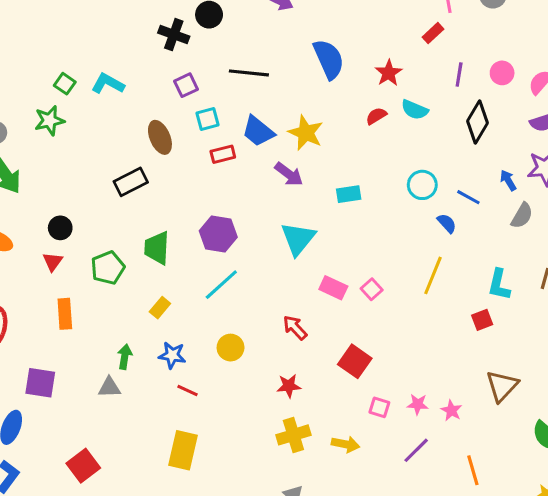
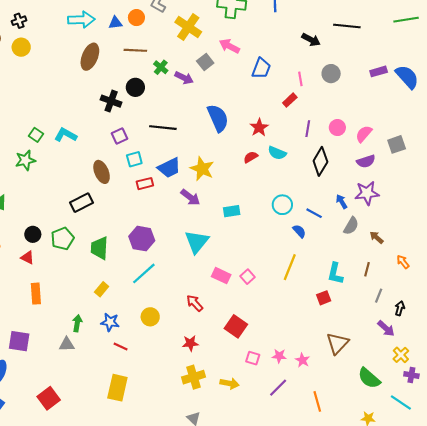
blue trapezoid: (258, 131) -> (169, 168), turned -65
red triangle: (53, 262) -> (28, 258), turned -40
green pentagon: (108, 268) -> (62, 239), moved

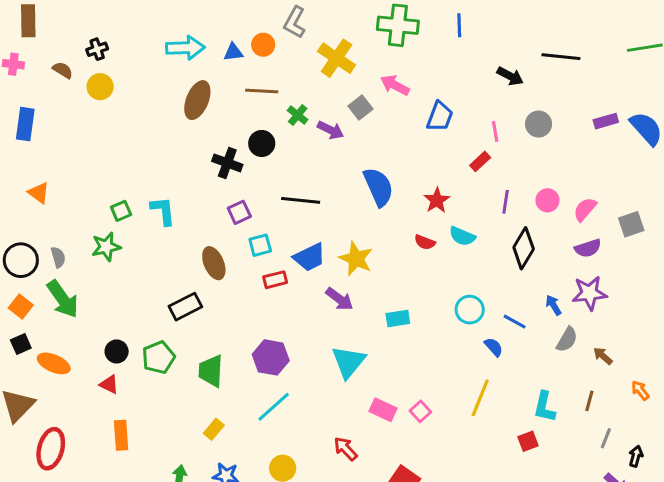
green square: (36, 135) -> (121, 211), turned 32
cyan L-shape: (66, 135) -> (163, 211), turned 55
red semicircle: (251, 157) -> (425, 242), turned -128

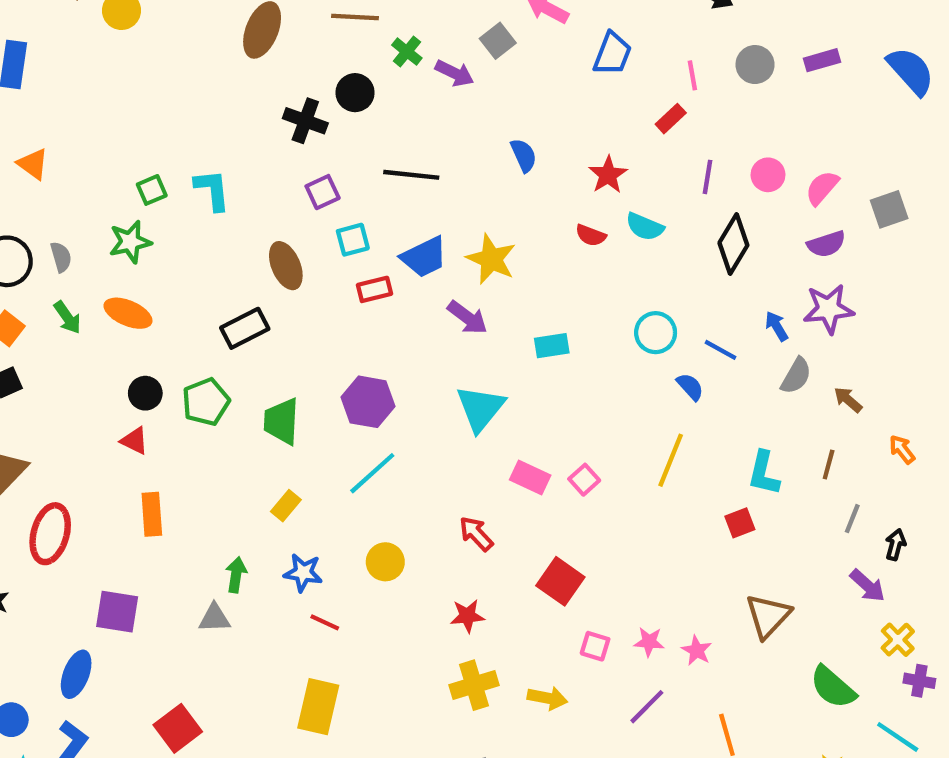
purple rectangle: (606, 121) -> (822, 60), moved
blue semicircle: (378, 187) -> (524, 155), size x0.6
green arrow: (63, 299) -> (67, 318), size x0.6
orange ellipse: (54, 363) -> (128, 313), moved

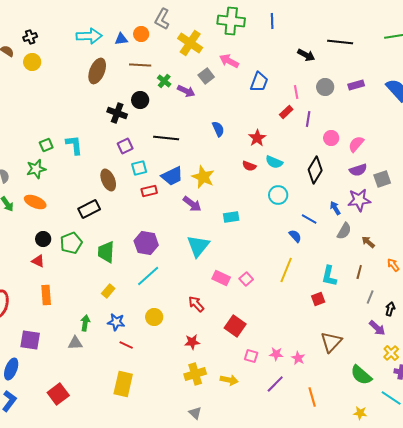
purple line: (707, 177) -> (308, 119), moved
gray square: (889, 209) -> (382, 179), moved
cyan circle: (656, 333) -> (278, 195), moved

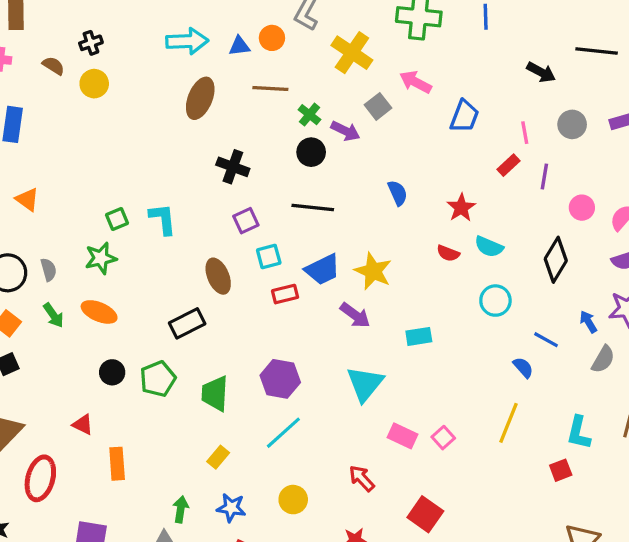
black circle: (140, 100) -> (311, 152), moved
red triangle: (38, 261) -> (83, 425), moved

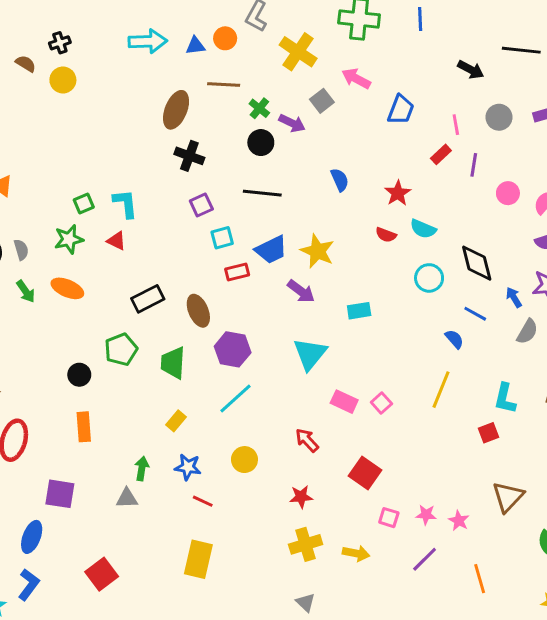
brown ellipse: (200, 98) -> (176, 110), moved
black diamond: (556, 260) -> (477, 263), moved, turned -45
brown ellipse: (218, 276) -> (198, 311), moved
black circle: (112, 372) -> (79, 375), moved
red triangle: (83, 425) -> (116, 241), moved

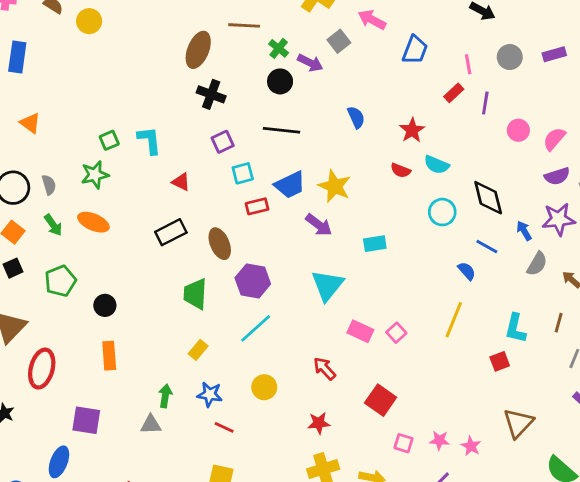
red triangle: (116, 241) -> (181, 182), moved
green pentagon: (121, 349) -> (60, 281), moved

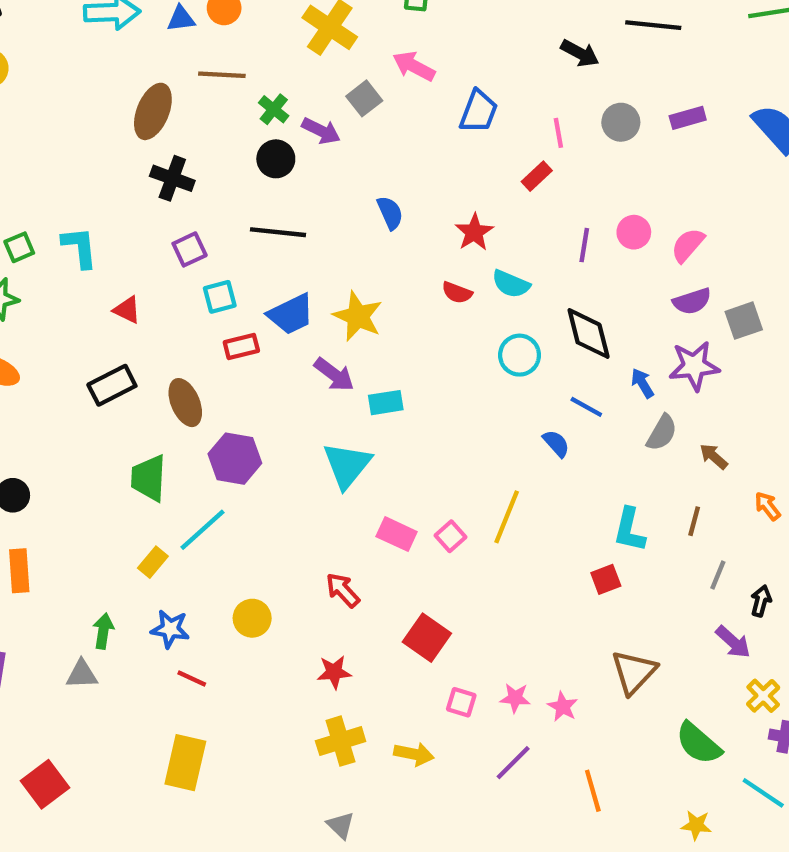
purple line: (485, 103) -> (584, 245), moved
cyan rectangle: (375, 244) -> (386, 403), moved
yellow line: (454, 320) -> (507, 517), moved
cyan line: (256, 328) -> (203, 530), moved

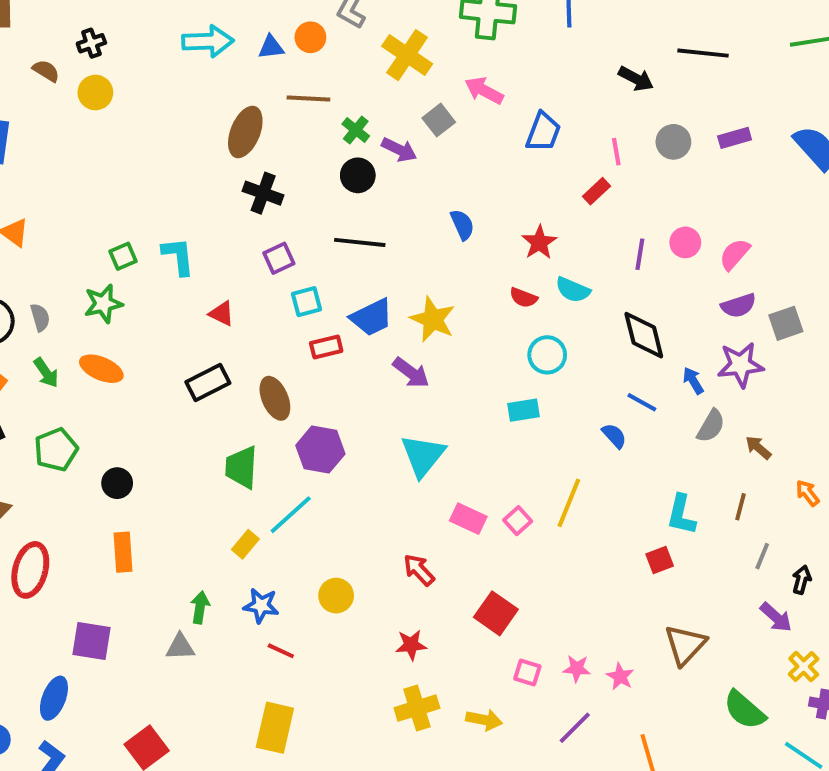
cyan circle: (520, 355) -> (547, 355), moved
cyan rectangle: (386, 403) -> (523, 410), moved

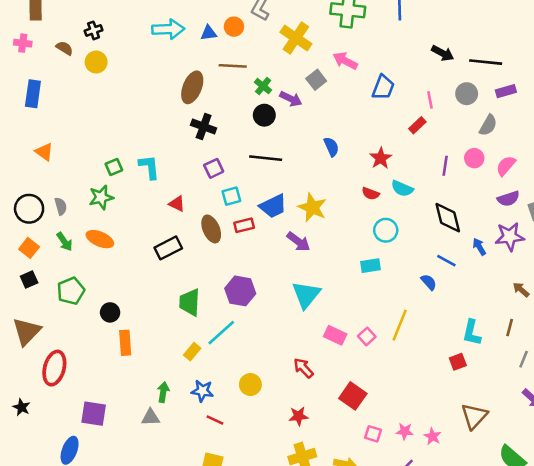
black line: (703, 53) -> (486, 62), moved
brown ellipse: (275, 398) -> (211, 229), moved
gray semicircle: (711, 426) -> (488, 125), moved
orange rectangle: (123, 552) -> (125, 343), moved

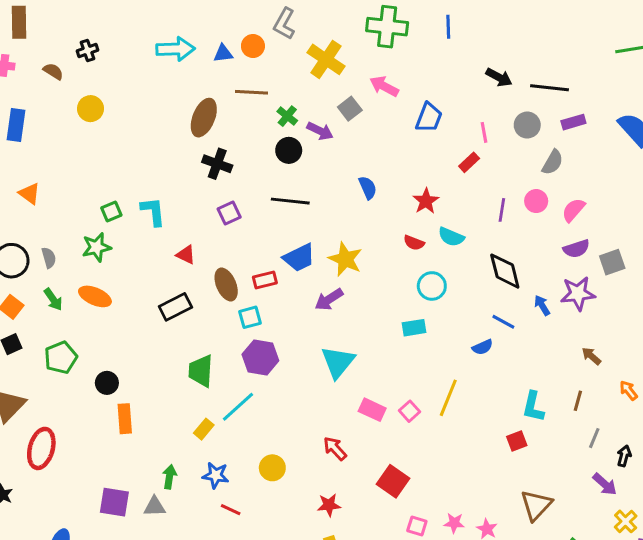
yellow circle: (96, 62) -> (90, 109), moved
cyan square: (231, 196) -> (250, 317), moved
purple arrow: (298, 242) -> (329, 299), turned 110
blue semicircle: (429, 282) -> (482, 347), turned 108
purple square: (94, 414) -> (114, 502), moved

